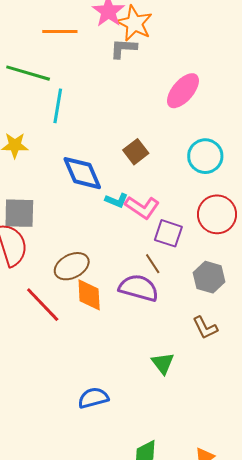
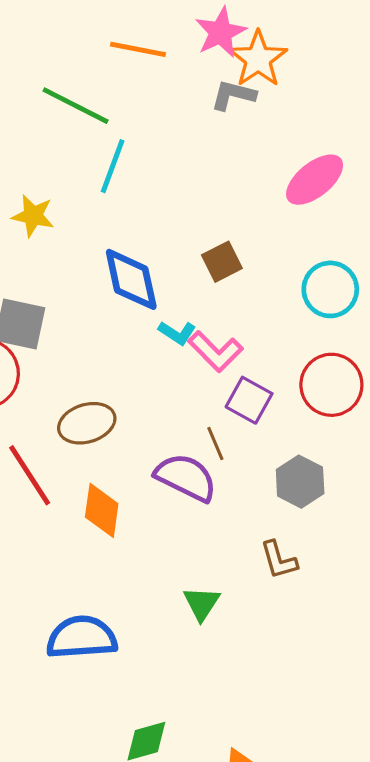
orange diamond: (89, 295) -> (102, 510), moved
blue semicircle: (93, 398) -> (82, 637), size x1.4

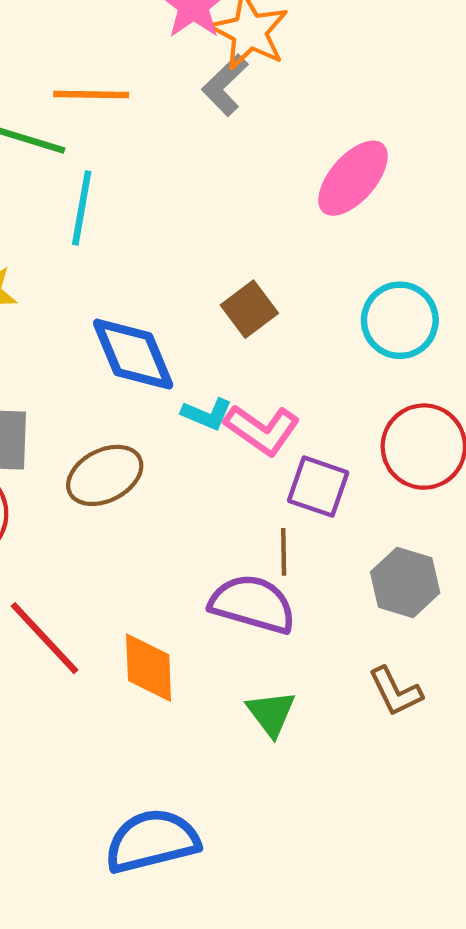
orange line: (138, 49) -> (91, 94), moved
gray L-shape: (233, 95) -> (225, 85), turned -48
brown ellipse: (87, 423) -> (105, 475), moved
brown line: (215, 443) -> (284, 552), turned 32
green triangle: (201, 603) -> (271, 713), moved

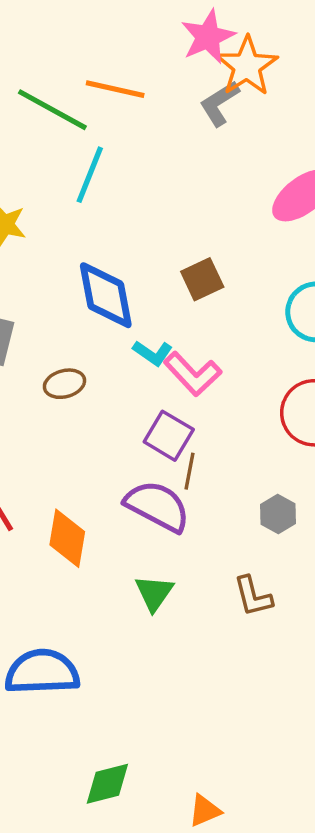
brown ellipse: (105, 475) -> (64, 384), size x0.7
purple square: (318, 487) -> (169, 436), moved
gray hexagon: (405, 582) -> (278, 514), size x0.7

